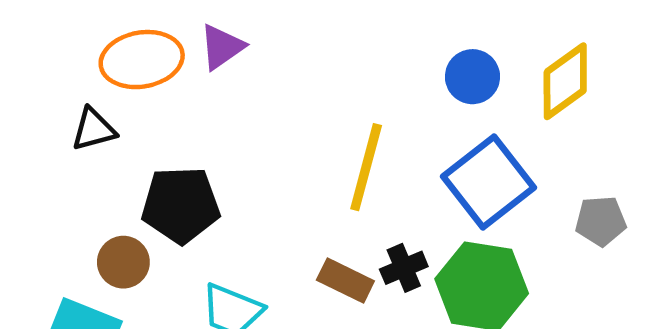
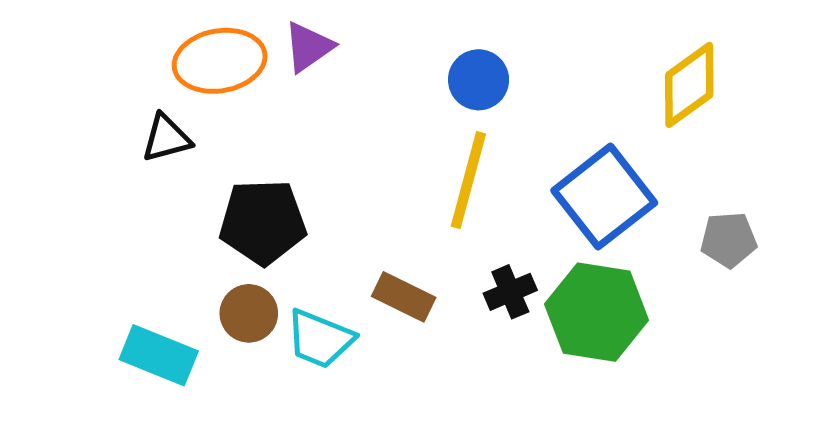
blue circle: (472, 77) -> (479, 80), moved
brown circle: (123, 262) -> (249, 313), moved
brown rectangle: (345, 280) -> (404, 297), moved

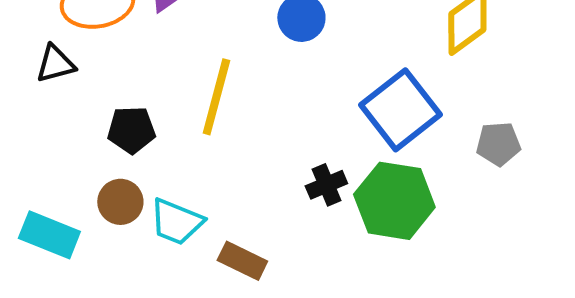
yellow line: (468, 180) -> (216, 97), moved
black pentagon: (263, 222) -> (131, 130), size x0.7
brown rectangle: (404, 297) -> (242, 261), moved

